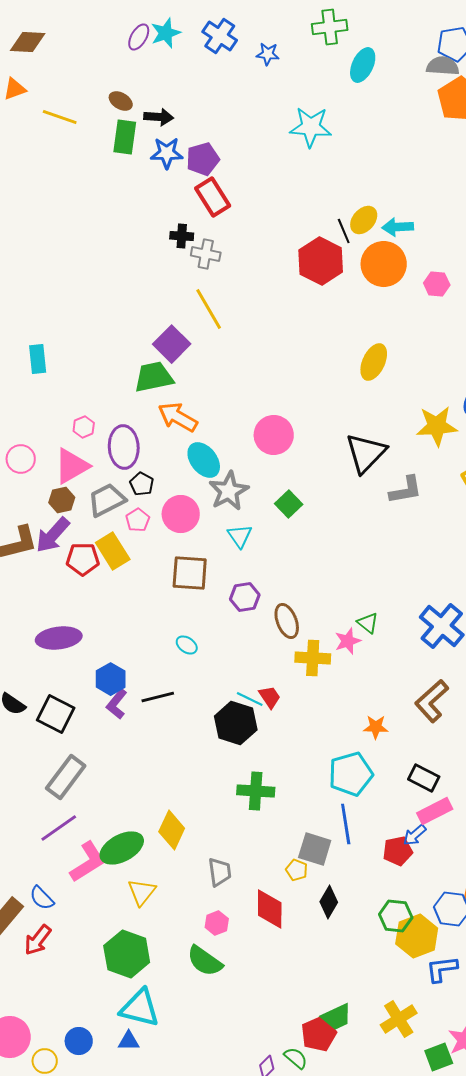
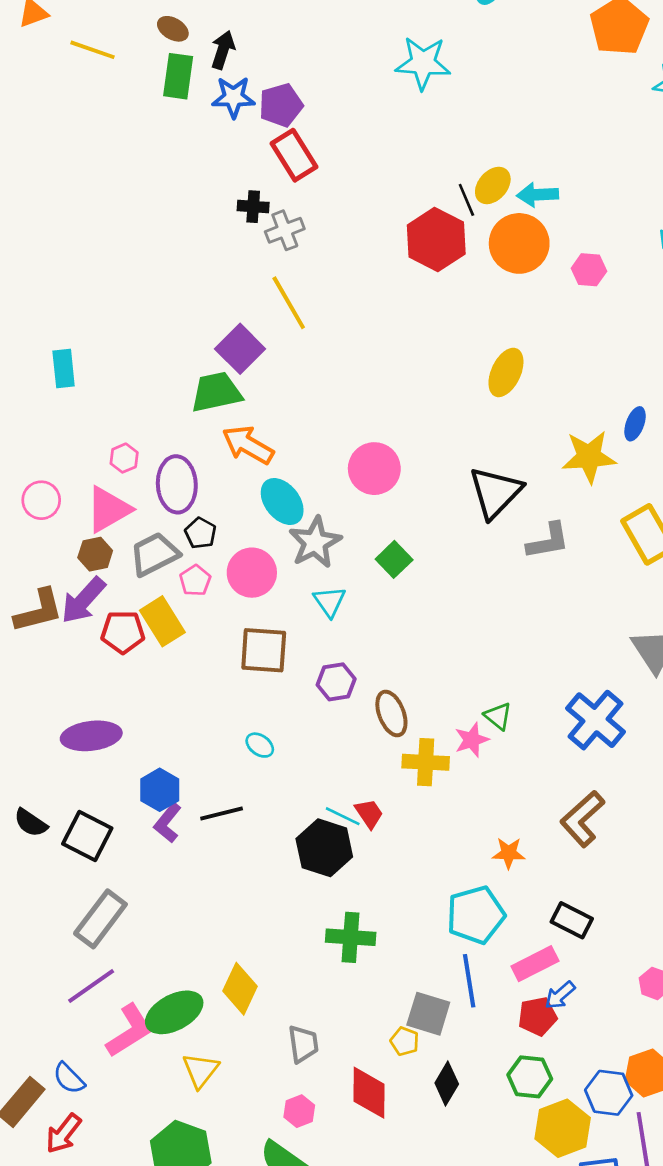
black arrow: (159, 117) -> (223, 50), turned -76
gray cross: (206, 254) -> (285, 230), turned -32
pink rectangle: (435, 811) -> (535, 964), moved
green hexagon: (396, 916) -> (530, 1077), moved

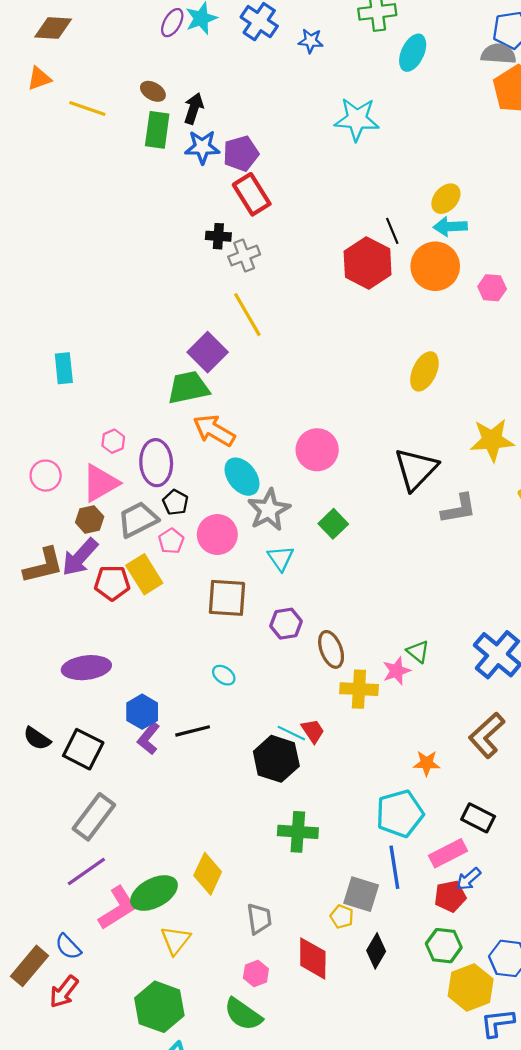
yellow ellipse: (493, 185) -> (446, 199), moved

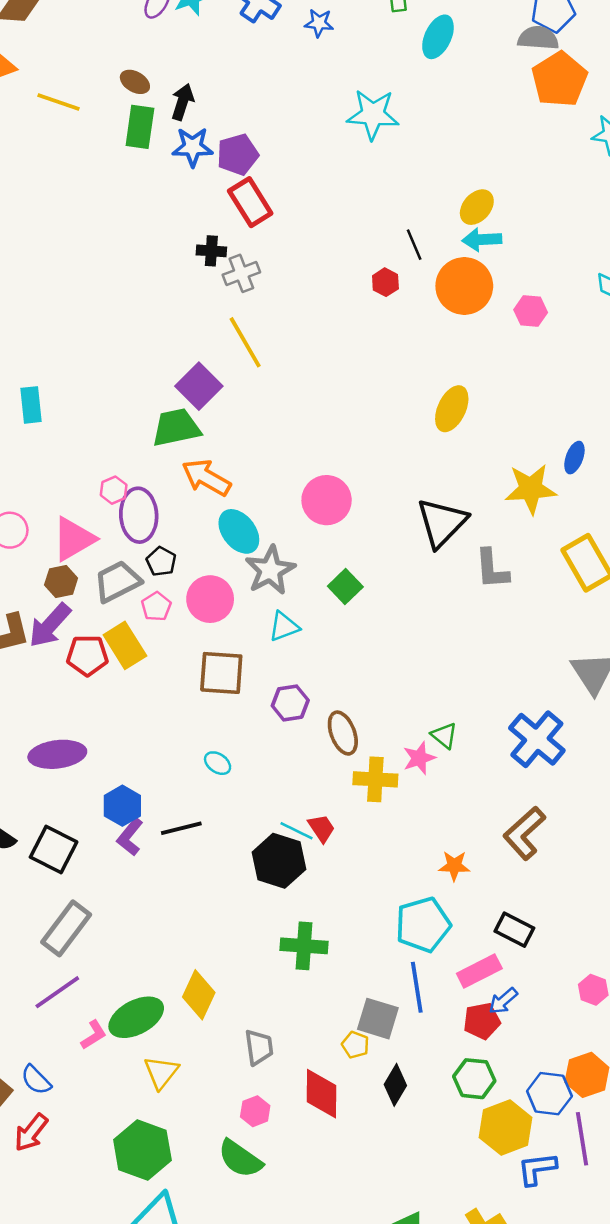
red hexagon: (368, 263) -> (385, 282), size x0.5
pink hexagon: (113, 441) -> (114, 490), moved
gray L-shape: (459, 509) -> (492, 569), turned 96
cyan triangle: (281, 558) -> (284, 627), turned 44
pink L-shape: (118, 908) -> (94, 1035), size x0.6

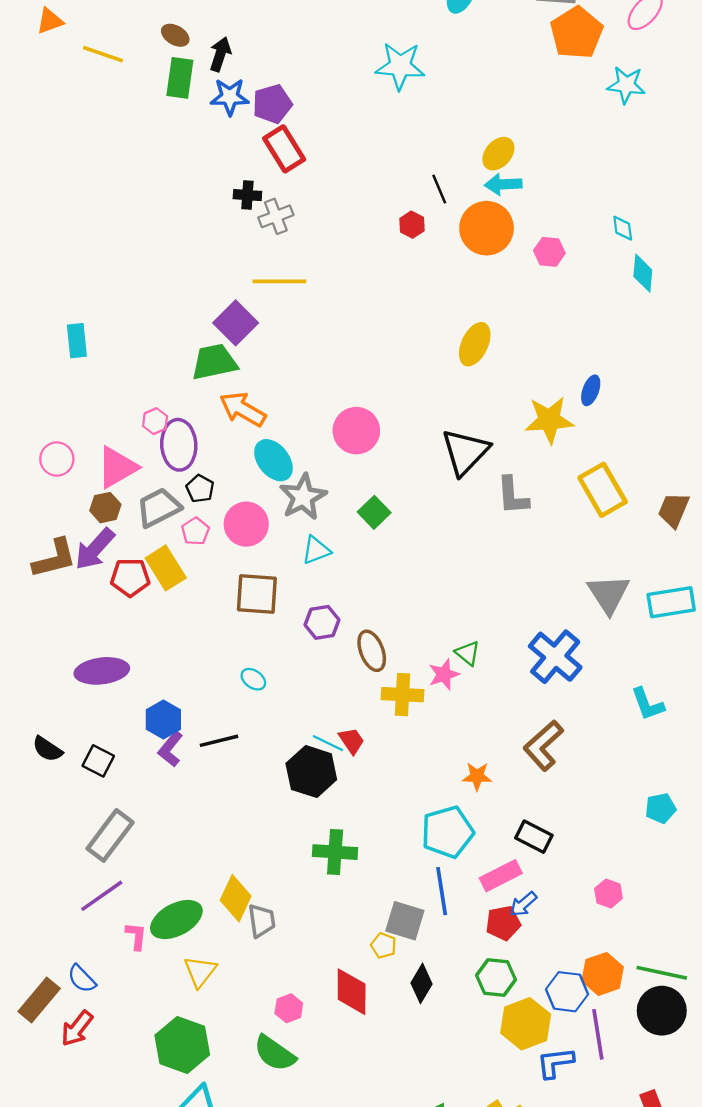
yellow line: (245, 342) -> (279, 281), turned -60
black square: (54, 849) -> (98, 761), size x0.7
pink L-shape: (94, 1035) -> (136, 936), turned -52
gray trapezoid: (259, 1047) -> (262, 921), moved

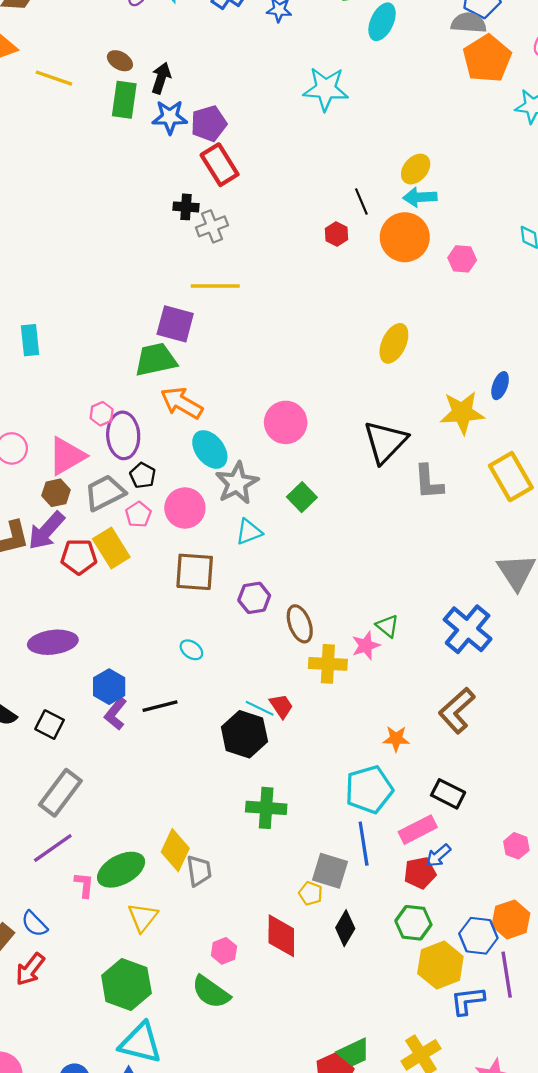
purple square: (236, 323) -> (175, 324), turned -30

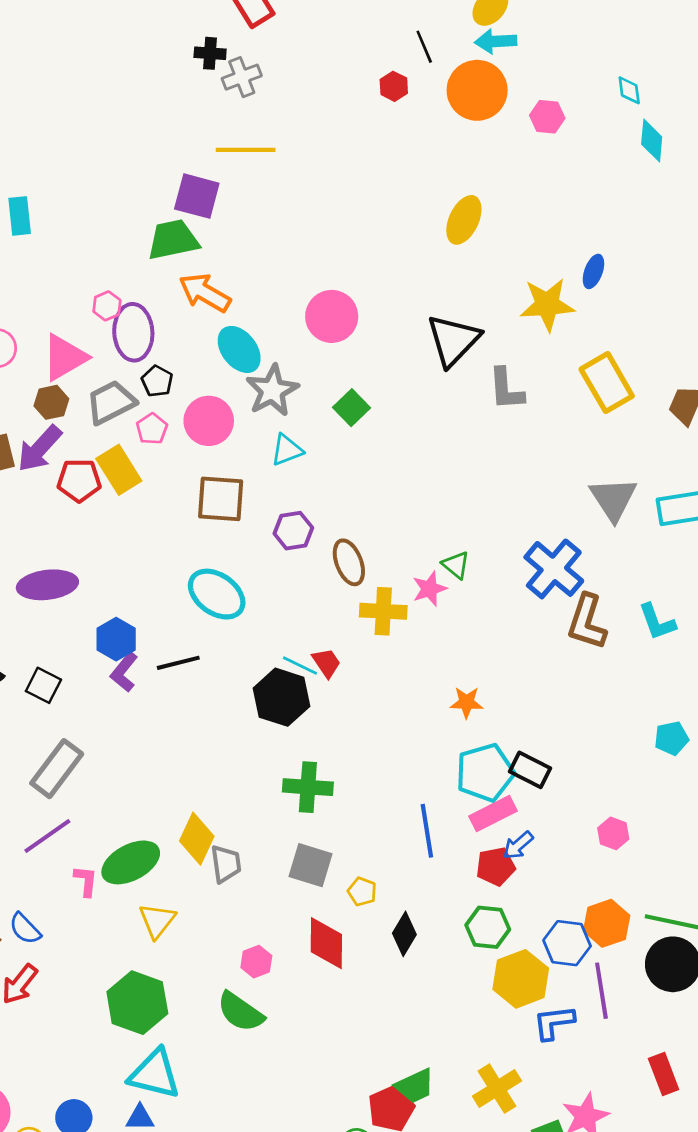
cyan ellipse: (191, 650) -> (217, 594), size x2.0
brown L-shape: (457, 710) -> (587, 622), moved, turned -30
cyan pentagon: (369, 790) -> (485, 773), moved
gray square: (330, 871) -> (311, 865), moved

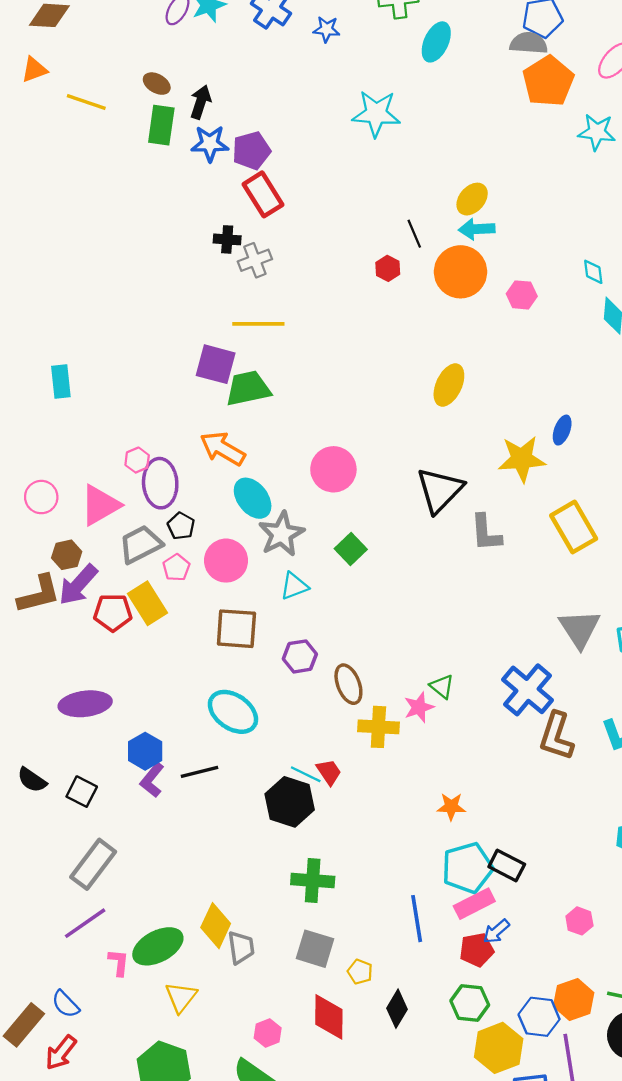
green trapezoid: (173, 240) -> (248, 388), moved
brown hexagon: (51, 402) -> (67, 555), moved

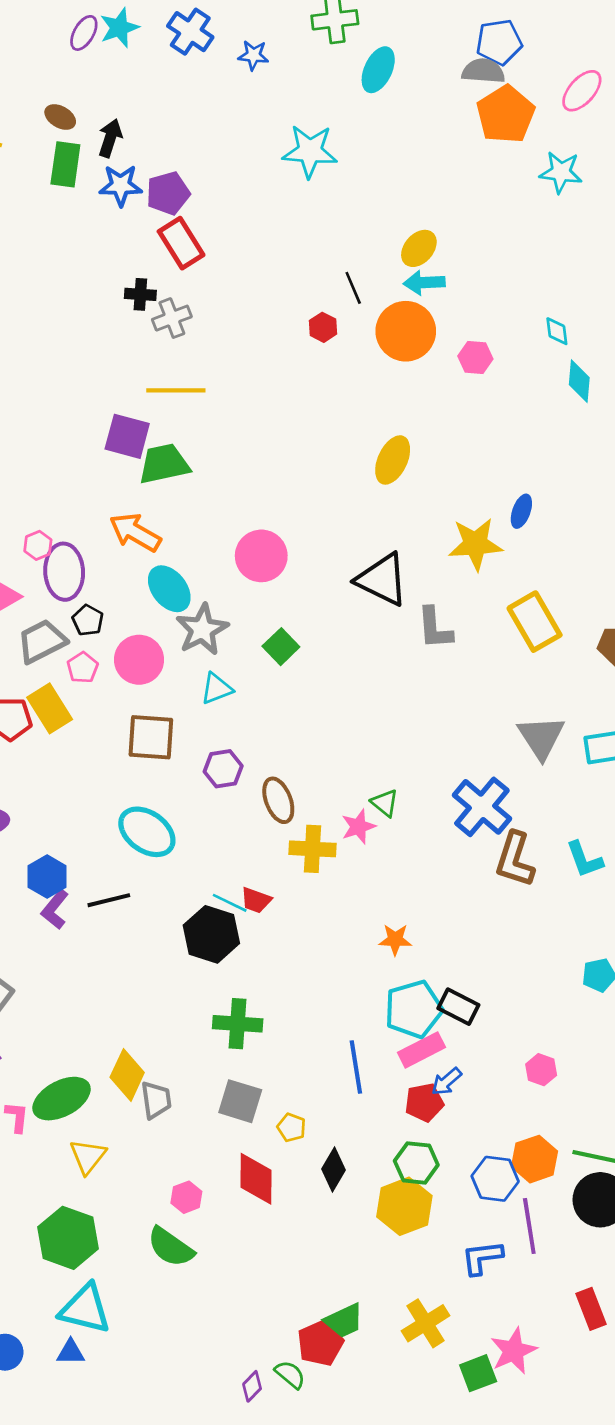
black triangle: (440, 490) -> (382, 580), turned -48
red trapezoid: (329, 772) -> (256, 900), turned 144
yellow hexagon: (499, 1048) -> (404, 1206), moved

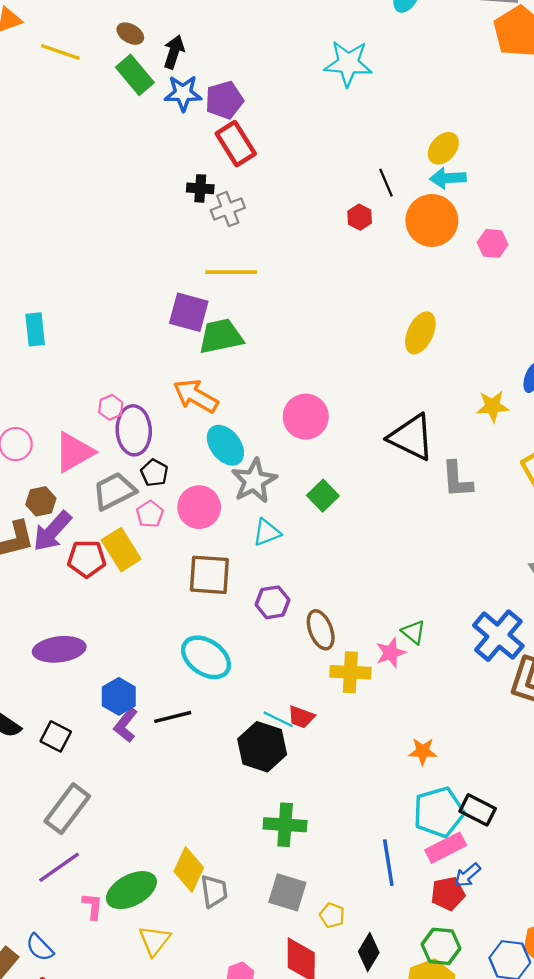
green rectangle: (65, 164) -> (135, 75), turned -48
yellow star: (475, 544) -> (493, 406), size x0.7

